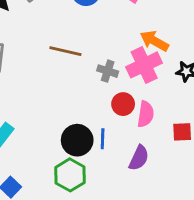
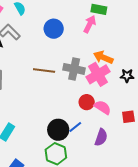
gray cross: (108, 71) -> (74, 69), moved, size x1.5
pink semicircle: (146, 114) -> (103, 107), turned -60
blue line: (103, 139) -> (75, 127), turned 56

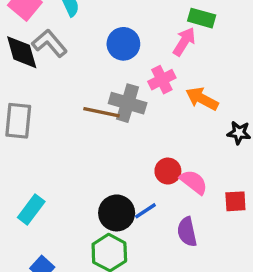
gray cross: (74, 69) -> (128, 103), moved
pink cross: (98, 74) -> (162, 80), moved, size x0.7
purple semicircle: (101, 137) -> (187, 232), turned 144

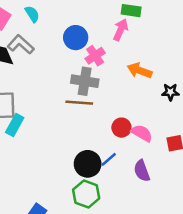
pink cross: (162, 80) -> (95, 56), moved
brown line: (101, 112) -> (79, 103), moved
cyan rectangle: (31, 210) -> (15, 125), moved

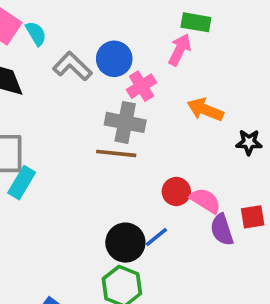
cyan semicircle: (32, 14) -> (36, 34), moved
gray L-shape: (21, 45) -> (72, 66), moved
purple semicircle: (142, 171) -> (222, 230), moved

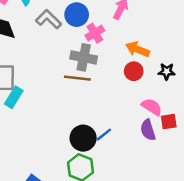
red circle: (176, 192) -> (134, 71), moved
pink semicircle: (205, 201) -> (152, 107), moved

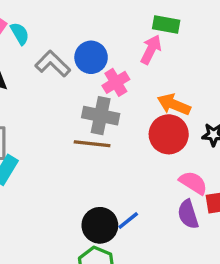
red circle: (134, 71) -> (169, 134), size x1.5

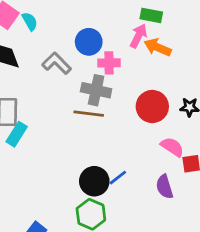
gray L-shape: (53, 64) -> (57, 63), moved
pink cross: (116, 82) -> (109, 63), turned 30
orange arrow: (174, 104) -> (158, 47), moved
purple semicircle: (188, 214) -> (165, 187), moved

